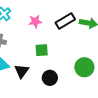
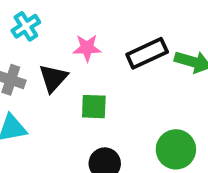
black triangle: (22, 71) -> (53, 78), moved

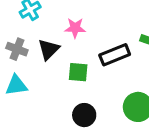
black rectangle: (147, 53) -> (115, 55), moved

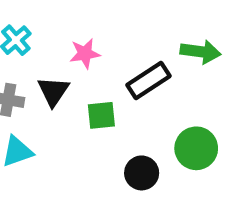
black circle: (84, 115) -> (142, 173), moved

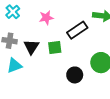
black triangle: (53, 91) -> (31, 47), moved

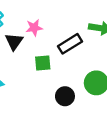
black triangle: (31, 47) -> (14, 41), moved

